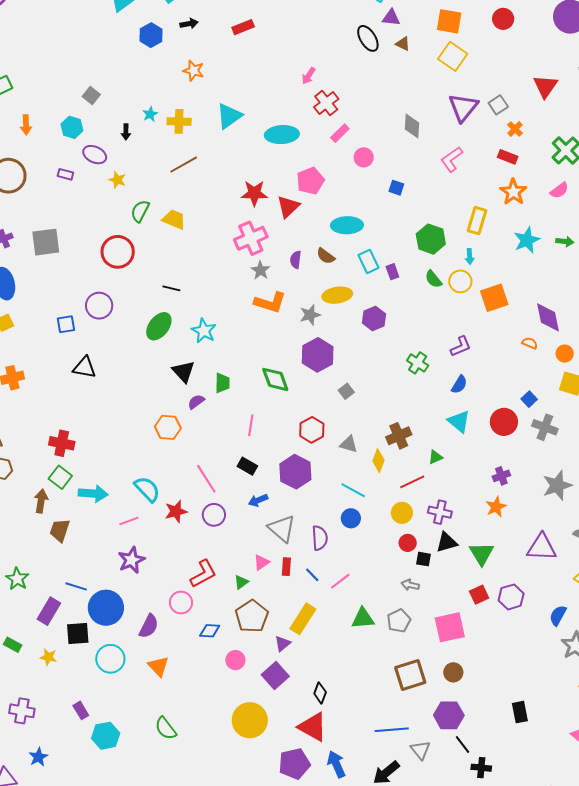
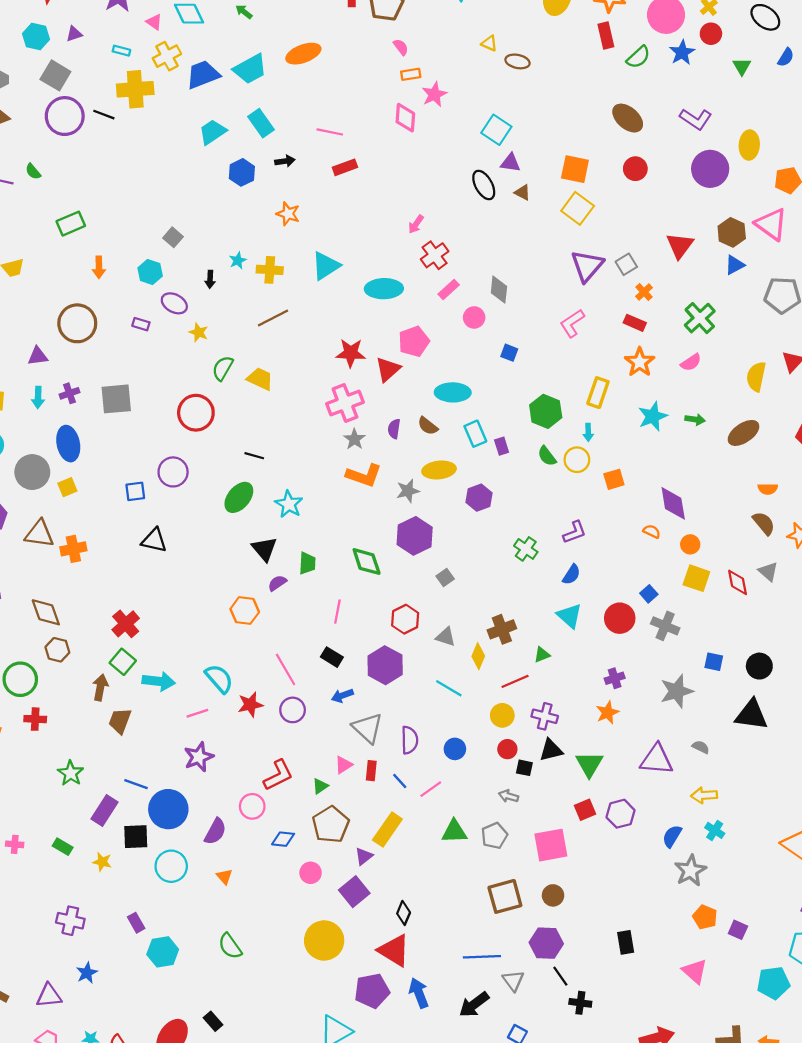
gray diamond: (412, 126) -> (499, 290), moved
orange square: (494, 298) -> (614, 479), size x0.7
red cross: (62, 443) -> (126, 624), turned 35
blue circle: (351, 518) -> (455, 749), moved
orange triangle: (158, 666) -> (224, 877), size x0.7

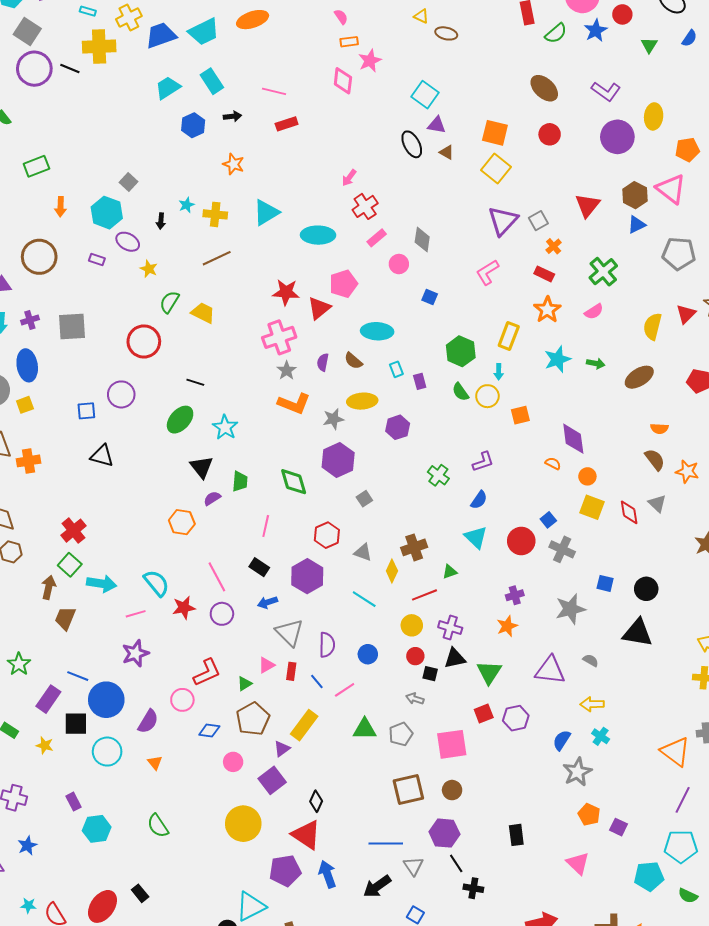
cyan hexagon: (150, 272) -> (107, 213), size x1.4
cyan rectangle: (475, 434) -> (396, 369), size x0.7

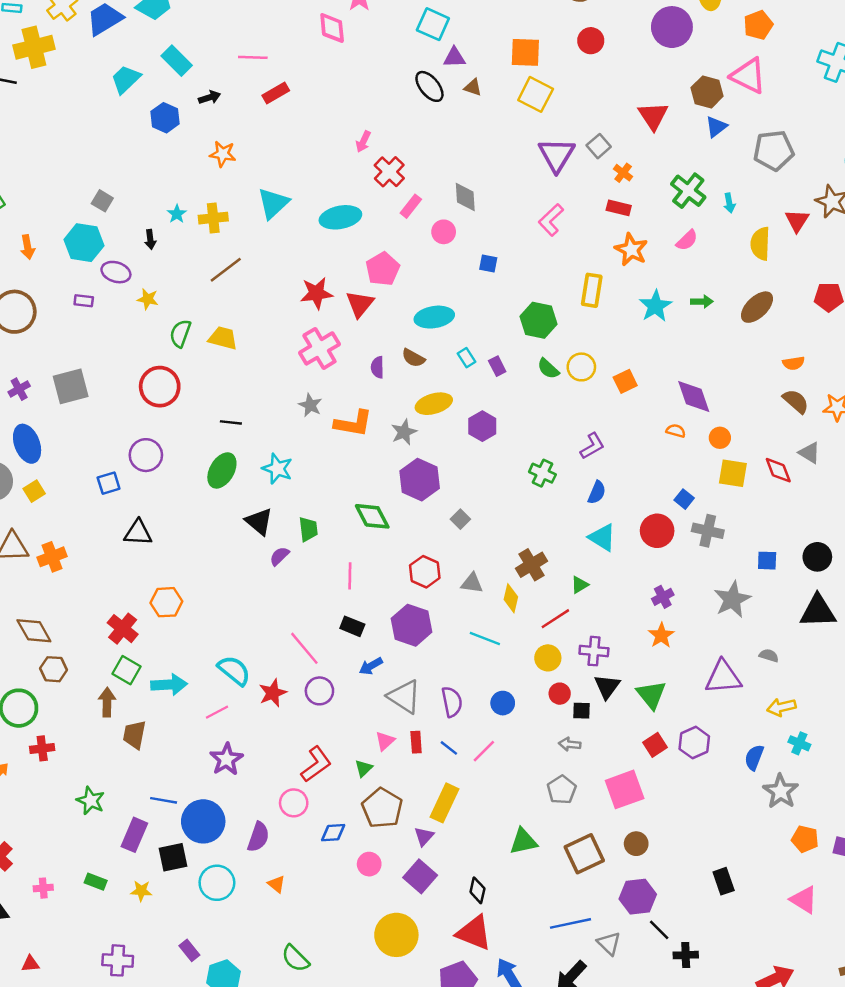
gray star: (287, 370) -> (310, 405), moved
cyan arrow: (499, 372) -> (729, 203), moved
orange hexagon: (182, 522) -> (166, 602), moved
black triangle: (455, 658) -> (607, 687), turned -30
green triangle: (365, 729) -> (523, 841), moved

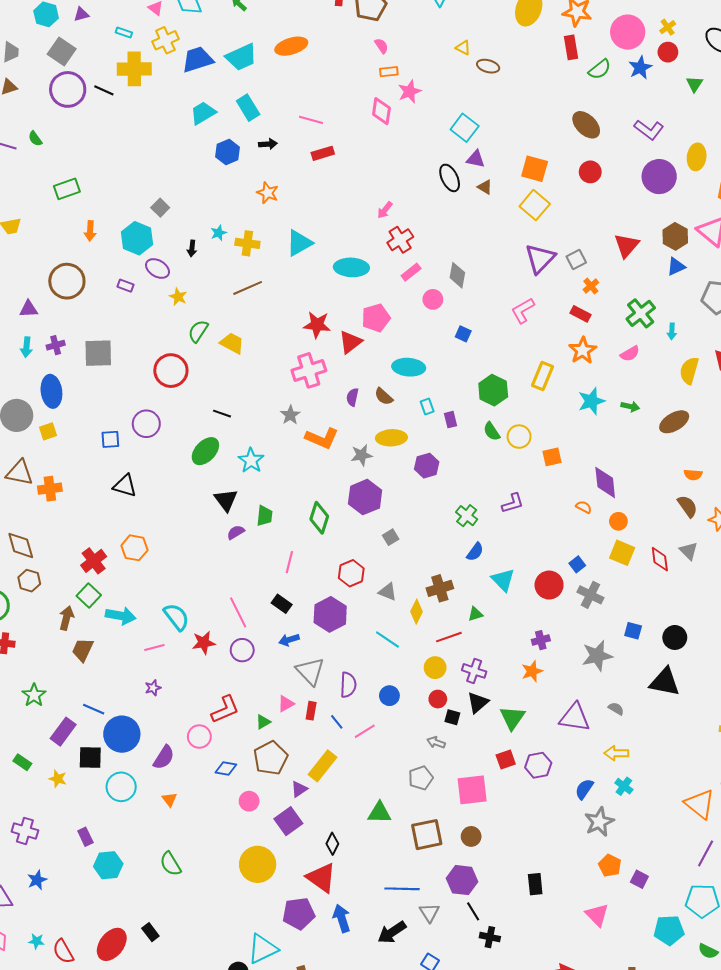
blue semicircle: (597, 492) -> (475, 552), moved
green diamond: (372, 516) -> (319, 518), turned 32
purple star: (226, 759) -> (153, 688), size x0.6

